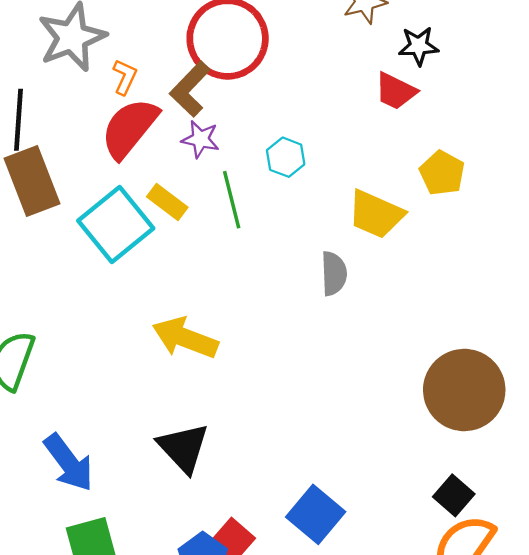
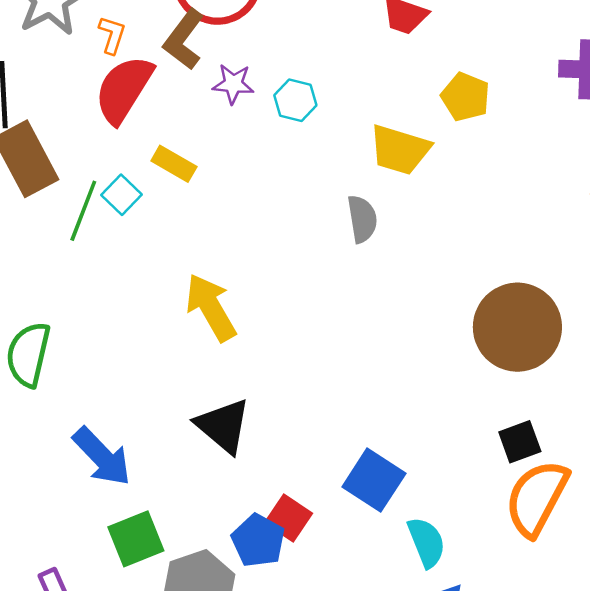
purple star: (200, 139) -> (233, 84), moved
green line: (232, 200) -> (83, 211), moved, turned 42
cyan square: (116, 225) -> (122, 195), size x0.5
yellow arrow: (185, 338) -> (211, 307), turned 46
black square: (454, 495) -> (520, 442), turned 36

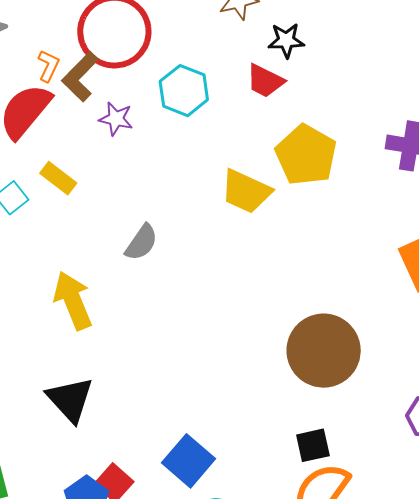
orange L-shape: (112, 35) -> (48, 66), moved
yellow pentagon: (465, 97) -> (306, 155), size x1.5
cyan hexagon: (295, 100) -> (184, 91), moved, size x1.4
gray semicircle: (362, 219) -> (142, 242), moved, turned 36

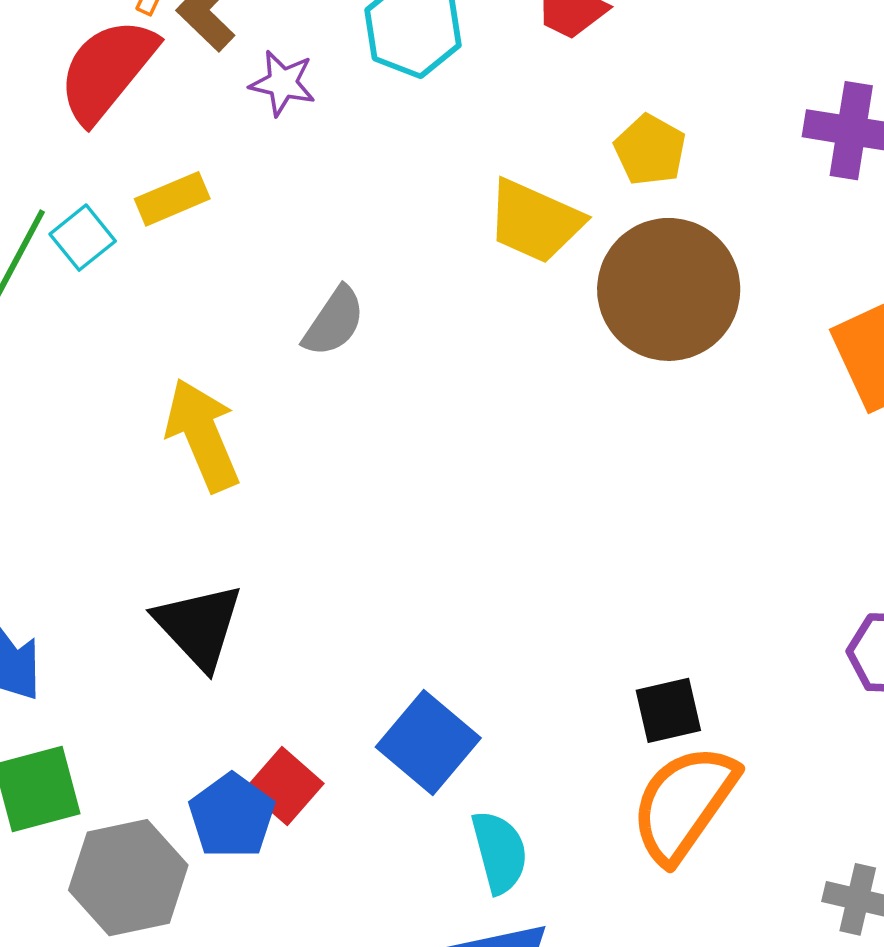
yellow pentagon: (306, 155) -> (650, 150), size x0.6
yellow rectangle: (58, 178) -> (172, 199), turned -60
brown circle: (324, 351) -> (669, 289), moved

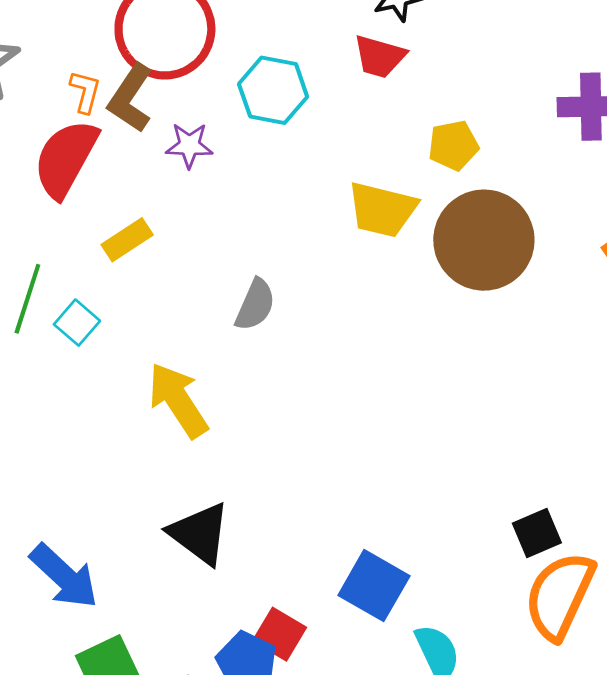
yellow pentagon: (650, 150) -> (453, 145), turned -30
cyan square: (83, 238) -> (77, 323), moved

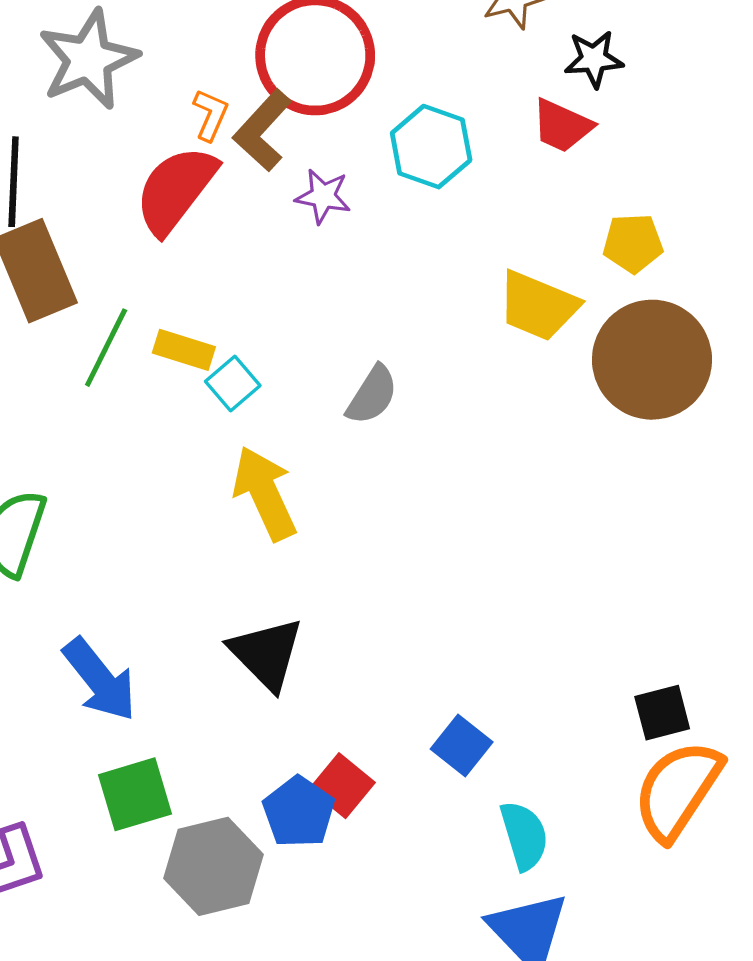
yellow rectangle: (127, 240) -> (184, 350), moved, turned 42
cyan square: (77, 323) -> (233, 383), moved
blue square: (374, 586) -> (462, 746), size x0.7

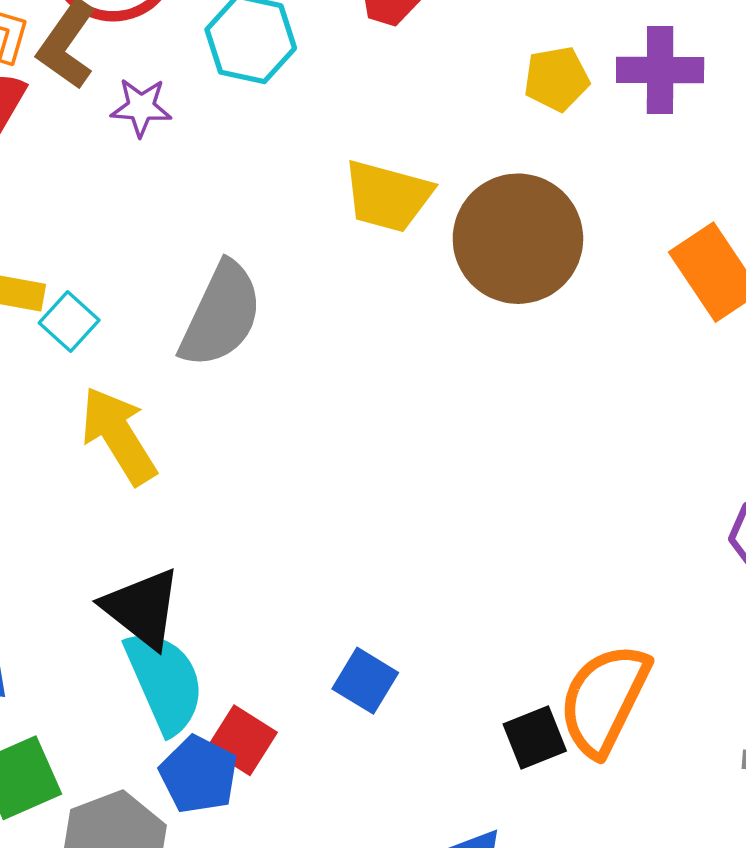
yellow pentagon: (633, 243) -> (556, 79), moved
gray semicircle: (372, 395) -> (221, 315), size x1.6
black square: (662, 713) -> (535, 737), moved
cyan semicircle: (524, 836) -> (165, 682), moved, size x1.4

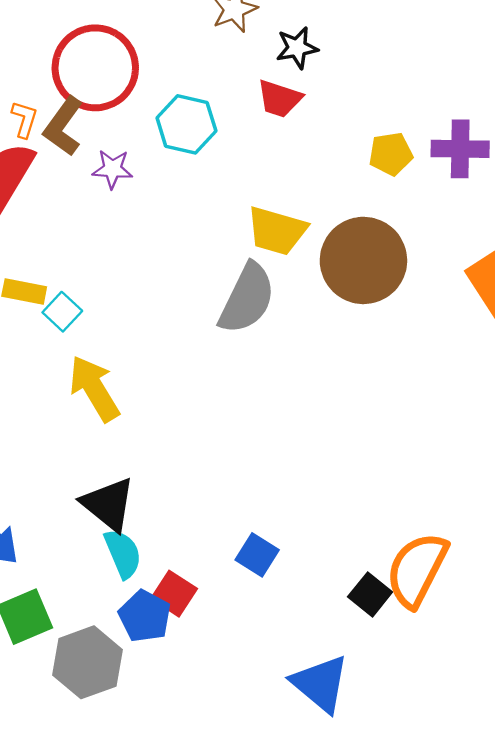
gray semicircle: (221, 315) -> (247, 299), moved
cyan semicircle: (165, 682) -> (123, 554), size x0.7
black square: (535, 737) -> (370, 594), turned -30

